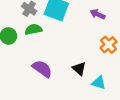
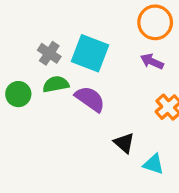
purple semicircle: (42, 69) -> (90, 99), moved

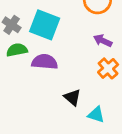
purple arrow: (152, 61) -> (103, 41), moved
purple semicircle: (90, 99) -> (45, 62), turned -30

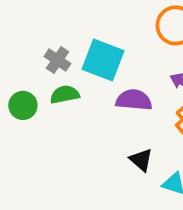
purple semicircle: (45, 62) -> (134, 100), moved

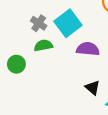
cyan square: (103, 60) -> (68, 23), turned 32
green circle: (23, 105) -> (16, 64), moved

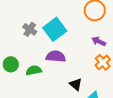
green semicircle: (43, 45) -> (34, 70), moved
purple semicircle: (88, 49) -> (56, 56), moved

